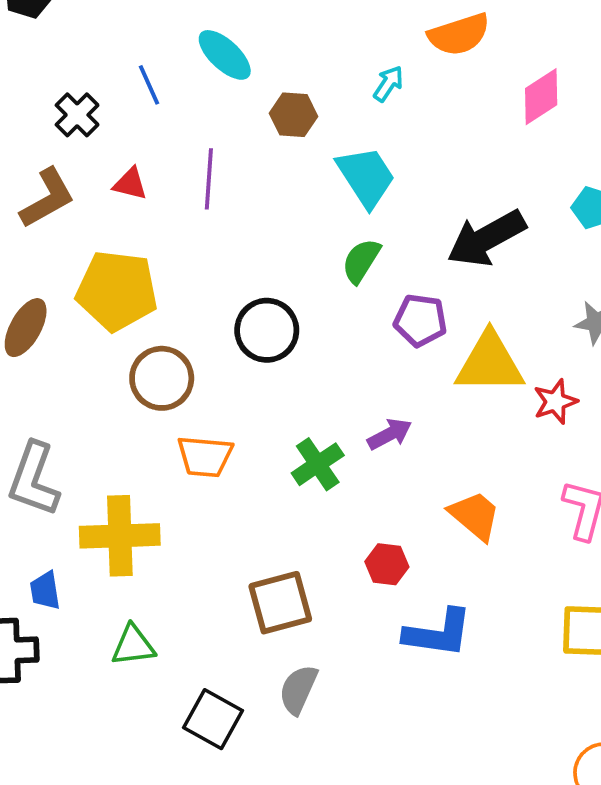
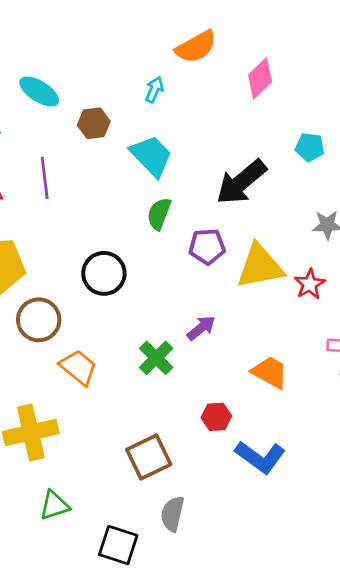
orange trapezoid: (205, 456) -> (78, 367), turned -135
blue L-shape: (438, 633) -> (260, 457), turned 39

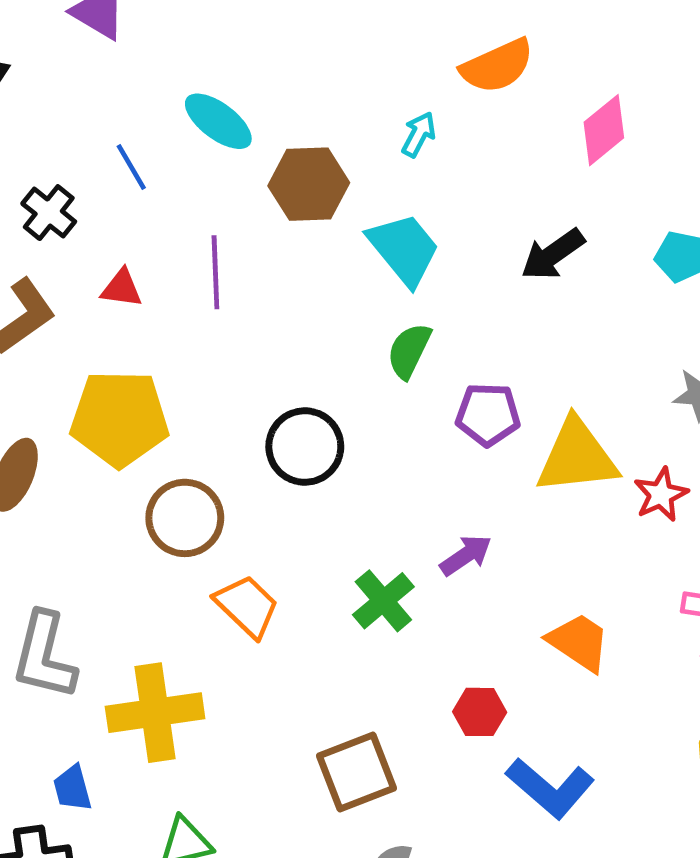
brown hexagon: (94, 123) -> (309, 184), size x1.4
black arrow: (241, 182) -> (553, 254), moved, size x0.7

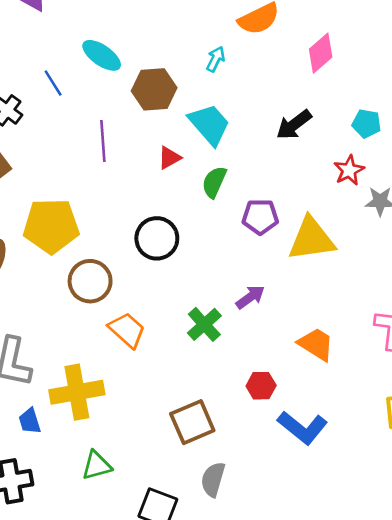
red triangle: (122, 288) -> (169, 158), moved, turned -35
red star: (661, 495) -> (349, 170), moved
blue trapezoid: (72, 788) -> (30, 421), moved

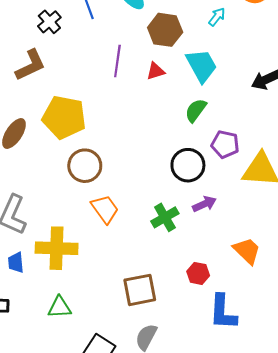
red triangle: (169, 158) -> (156, 71), moved
black circle: (157, 238) -> (188, 165), moved
blue L-shape: (303, 428) -> (223, 312), turned 42

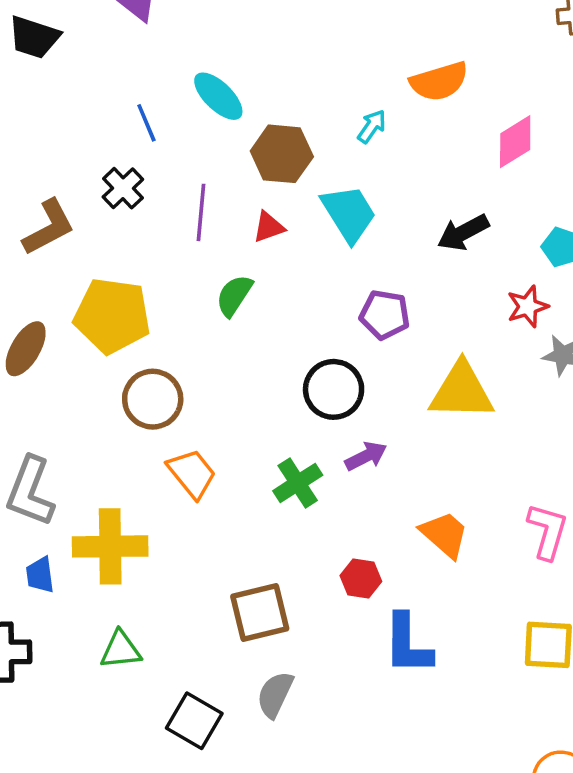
black cross: (49, 22) -> (123, 188), moved
green semicircle: (196, 110) -> (234, 295), moved
purple pentagon: (225, 144) -> (385, 315), moved

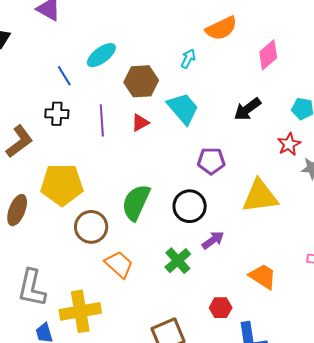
cyan ellipse: (218, 96) -> (101, 55), turned -72
black cross: (123, 188) -> (57, 114), turned -35
green semicircle: (234, 295) -> (136, 202), moved, size x1.5

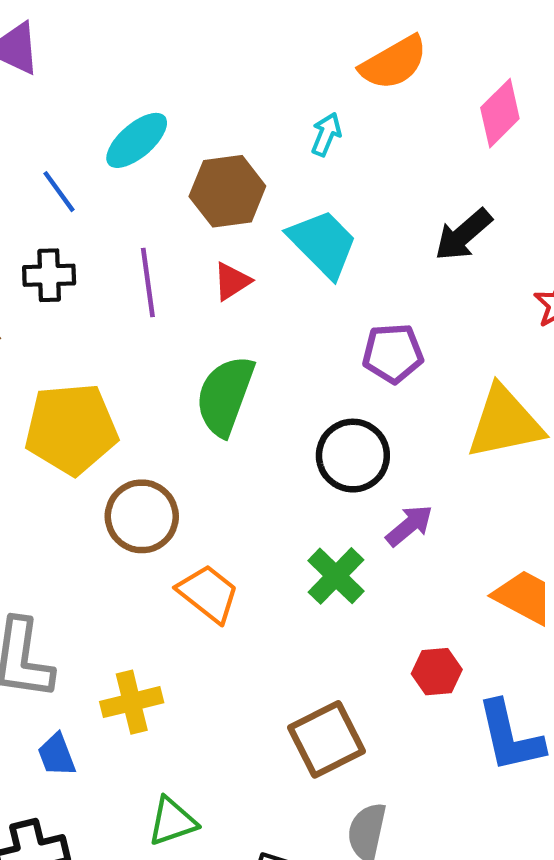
green semicircle: (136, 202) -> (225, 396), moved
yellow cross: (80, 311) -> (132, 702), size x0.7

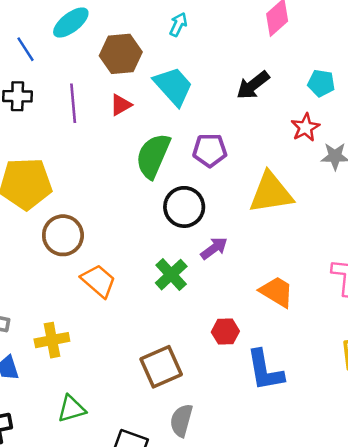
green semicircle: (225, 396) -> (153, 156), moved

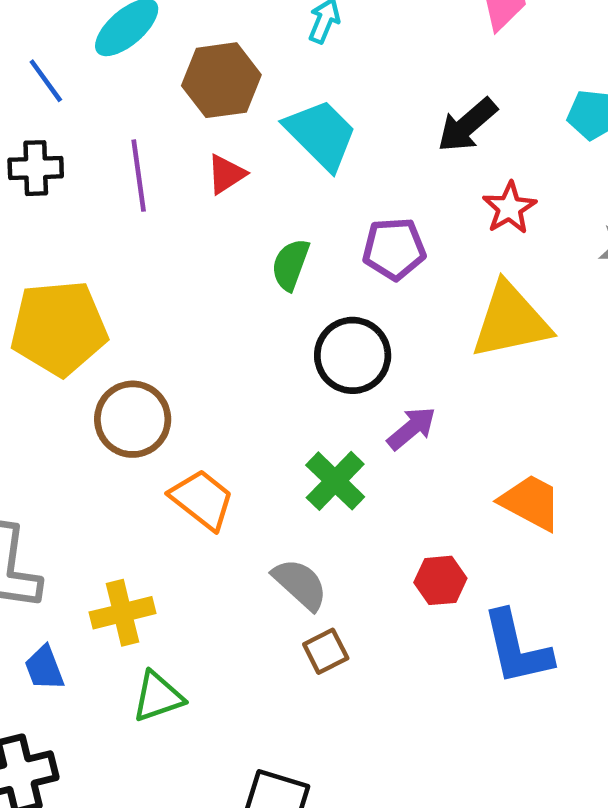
red star: (305, 127) -> (509, 208), moved
green semicircle: (153, 156) -> (291, 265), size x0.6
brown square: (161, 367) -> (326, 651), size x0.6
green triangle: (71, 409) -> (158, 697), moved
gray semicircle: (181, 420) -> (300, 584), moved, turned 120

